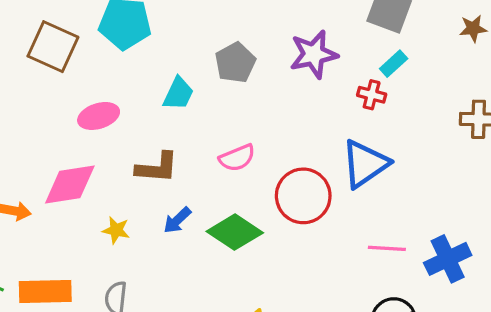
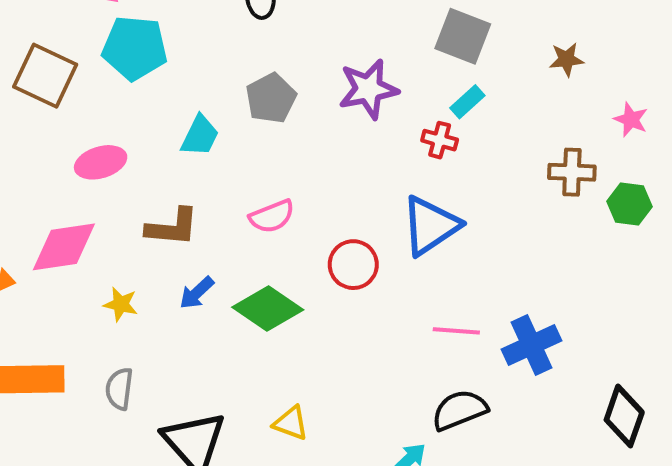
red circle: (303, 196) -> (353, 265), size x0.7

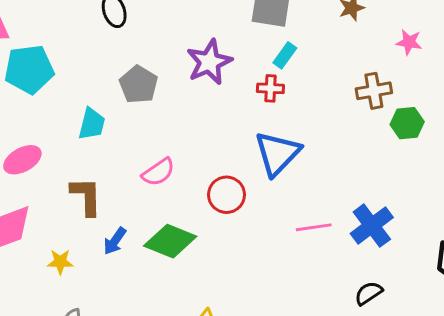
green hexagon: (630, 204) -> (407, 123), moved
brown L-shape: (172, 227) -> (86, 196), turned -84
black semicircle: (460, 410) -> (369, 293), moved, size x0.7

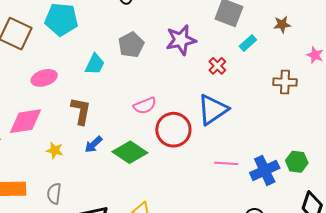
cyan rectangle: (285, 55) -> (248, 43), moved
red cross: (270, 88) -> (217, 66), turned 30
green hexagon: (407, 123) -> (297, 162), moved
pink semicircle: (158, 172) -> (145, 106), moved
red circle: (226, 195) -> (173, 130), size x1.4

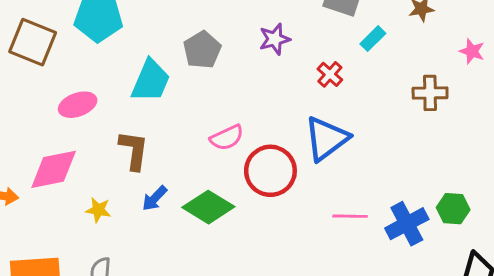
purple star: (181, 40) -> (275, 39), size x0.7
cyan trapezoid: (95, 64) -> (151, 81), size x1.4

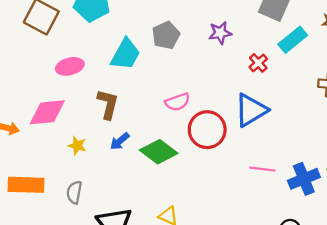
cyan rectangle: (373, 39) -> (293, 40), size x1.5

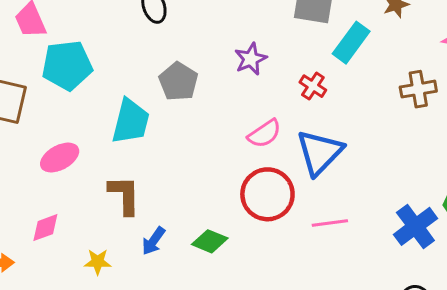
pink semicircle: (177, 102) -> (264, 134), moved
pink diamond: (47, 112) -> (45, 228), size x0.6
green diamond: (159, 152) -> (210, 241), size x0.7
pink line: (263, 169) -> (330, 223), moved

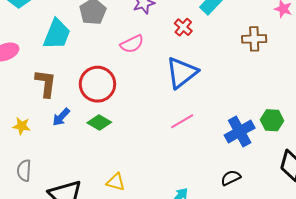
pink semicircle: (264, 134) -> (132, 44), moved
red circle: (267, 194) -> (97, 84), moved
pink line: (330, 223) -> (182, 121), turned -30

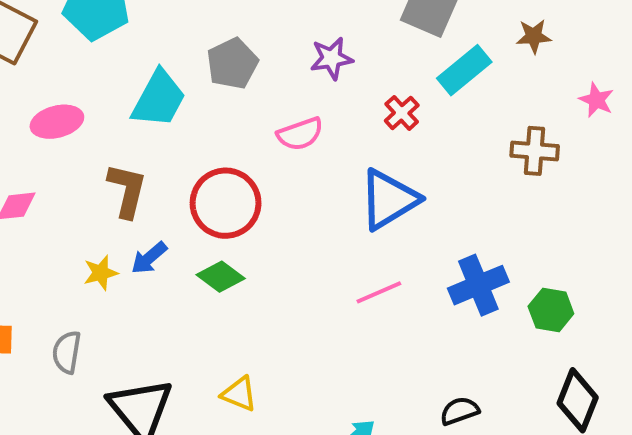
yellow star: (22, 126) -> (101, 273), moved, turned -30
blue cross: (240, 132) -> (478, 285), moved

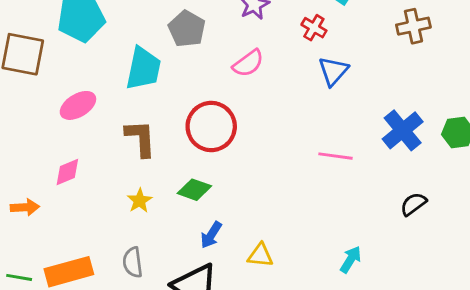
blue triangle: (389, 199) -> (333, 71), moved, size x0.7
blue arrow: (149, 258) -> (211, 235), moved
green diamond: (221, 277) -> (194, 190), moved
pink line: (379, 292) -> (336, 156), turned 48
black semicircle: (460, 411) -> (413, 204), moved

